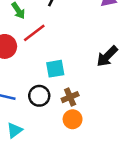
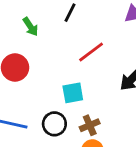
red line: (34, 33) -> (91, 52), moved

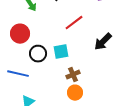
black circle: (54, 124) -> (38, 54), moved

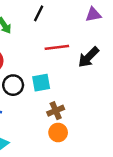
red line: (74, 23) -> (57, 47), turned 30
black arrow: (103, 42) -> (88, 57), moved

